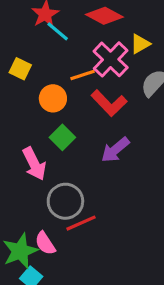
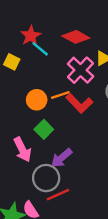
yellow square: (20, 69) -> (12, 62), moved
orange line: (83, 75) -> (60, 95), moved
purple arrow: (115, 150) -> (62, 158), moved

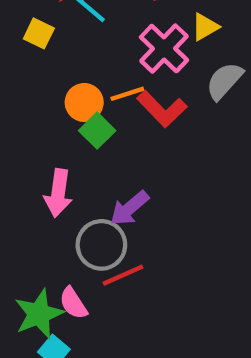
green square: (44, 129) -> (97, 131), moved
pink arrow: (22, 150) -> (58, 193), turned 35

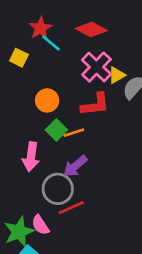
yellow triangle: (205, 27) -> (117, 75), moved
orange line: (127, 94) -> (74, 133), moved
red L-shape: (162, 109) -> (95, 105), turned -52
green square: (97, 131) -> (56, 130), moved

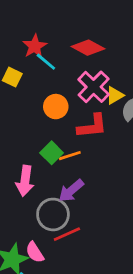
orange circle: (47, 100) -> (56, 107), moved

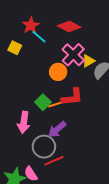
orange circle: (56, 107) -> (58, 72), moved
red L-shape: (92, 126) -> (72, 97), moved

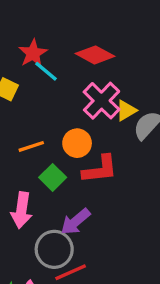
orange circle: (58, 72) -> (77, 143), moved
orange line: (56, 104) -> (31, 146), moved

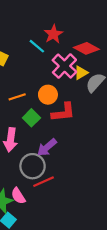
red star: (33, 53) -> (53, 34), moved
red diamond: (95, 55) -> (86, 48), moved
cyan line: (46, 71) -> (37, 46), moved

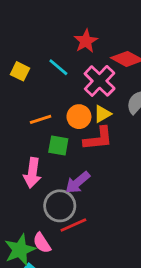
cyan line: (37, 46) -> (58, 67), moved
yellow triangle: (81, 73) -> (102, 114), moved
green square: (31, 118) -> (58, 145), turned -35

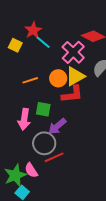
red star: (86, 41) -> (33, 30), moved
yellow triangle: (102, 114) -> (75, 76), size x1.5
green square: (58, 145) -> (43, 109), moved

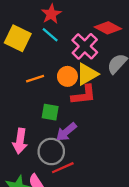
red star: (33, 30) -> (51, 14), moved
yellow square: (15, 45) -> (18, 38), size x1.6
pink arrow: (24, 119) -> (20, 141), moved

